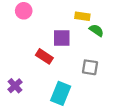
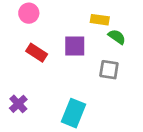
red rectangle: (44, 56) -> (37, 53), moved
gray square: (90, 67) -> (109, 70), moved

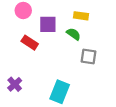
green semicircle: (117, 37) -> (74, 34), moved
purple square: (75, 46) -> (48, 24), moved

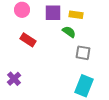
purple square: (48, 24) -> (53, 13), moved
cyan rectangle: (60, 92) -> (84, 86), moved

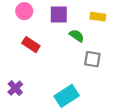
yellow rectangle: (76, 15) -> (98, 17), moved
cyan rectangle: (84, 86) -> (67, 96), moved, turned 35

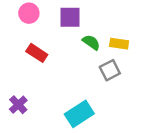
yellow rectangle: (98, 17) -> (119, 44), moved
gray square: (92, 59) -> (110, 70), turned -36

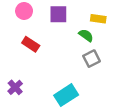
green semicircle: (91, 42) -> (86, 35), moved
yellow rectangle: (119, 44) -> (98, 19), moved

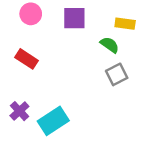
red rectangle: (31, 44) -> (26, 59), moved
cyan rectangle: (66, 95) -> (53, 121), moved

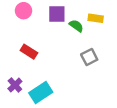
green semicircle: (110, 45) -> (76, 26), moved
red rectangle: (26, 59) -> (29, 52), moved

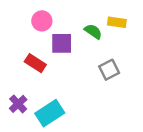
pink circle: (24, 11) -> (42, 21), moved
purple square: (57, 14) -> (62, 43), moved

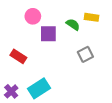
red rectangle: (35, 63) -> (18, 56), moved
purple cross: (18, 104) -> (11, 91), moved

